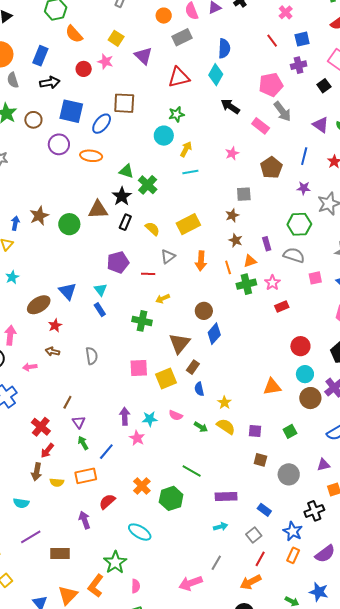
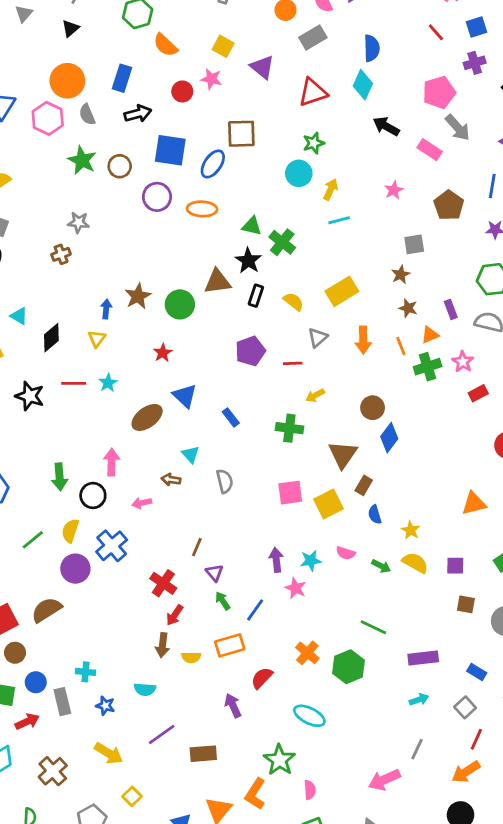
cyan triangle: (100, 290) -> (190, 454), moved
red star: (55, 325) -> (163, 353), moved

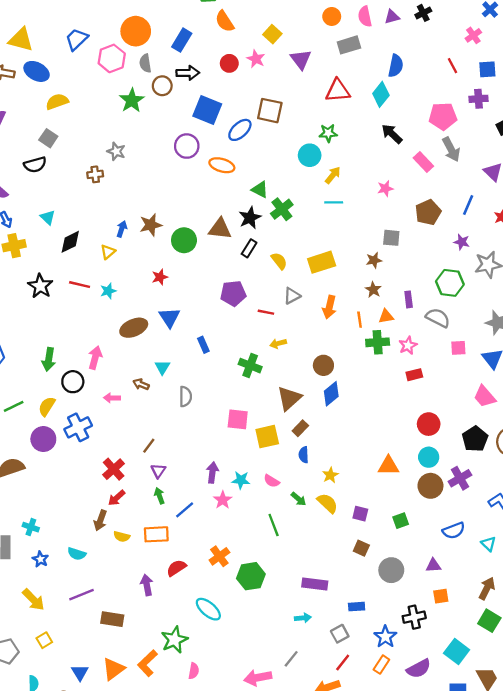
brown circle: (120, 166) -> (162, 86), moved
green line: (373, 627) -> (274, 525), moved, turned 30
blue rectangle: (477, 672) -> (357, 607), turned -49

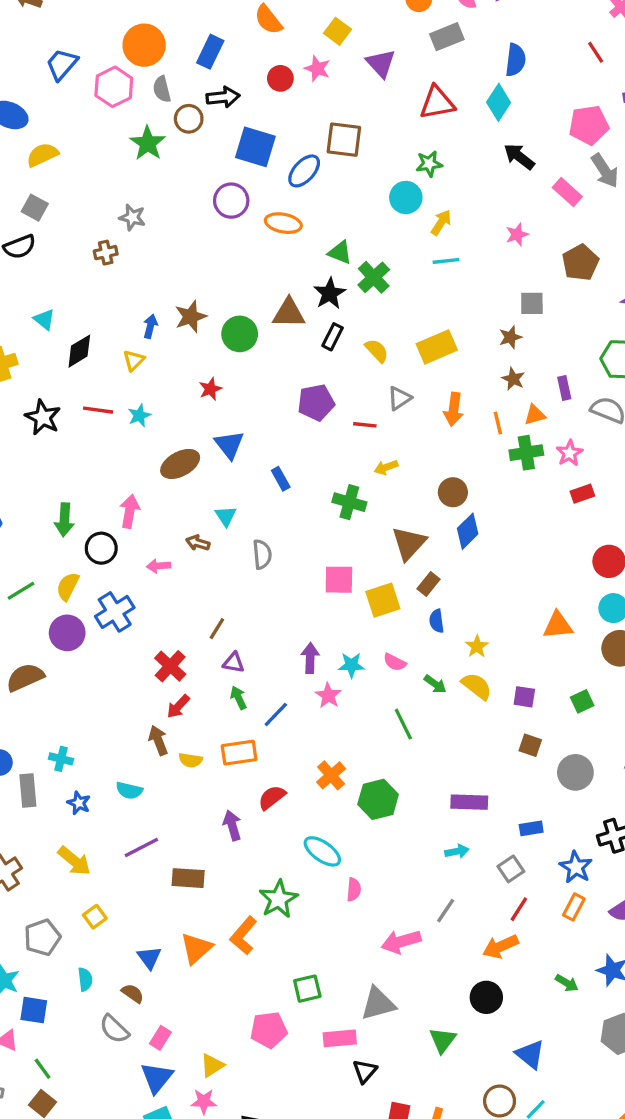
purple triangle: (158, 471) -> (234, 663), turned -49
brown arrow: (100, 520) -> (158, 740), turned 144
pink semicircle: (194, 671) -> (354, 889), moved

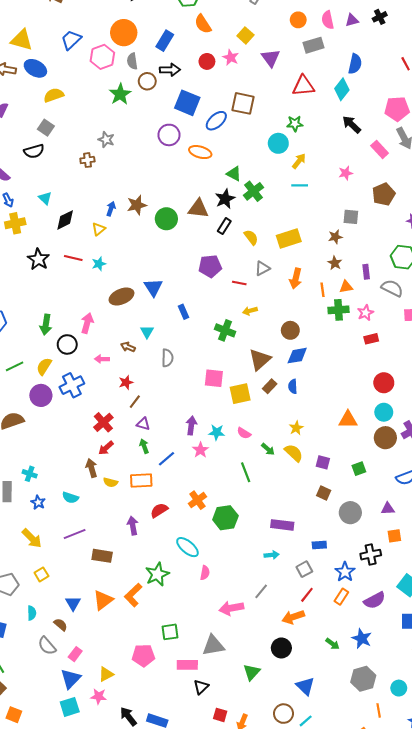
red star: (210, 389) -> (126, 382), moved
blue diamond: (468, 531) -> (297, 356), turned 30
blue semicircle: (437, 621) -> (293, 386), moved

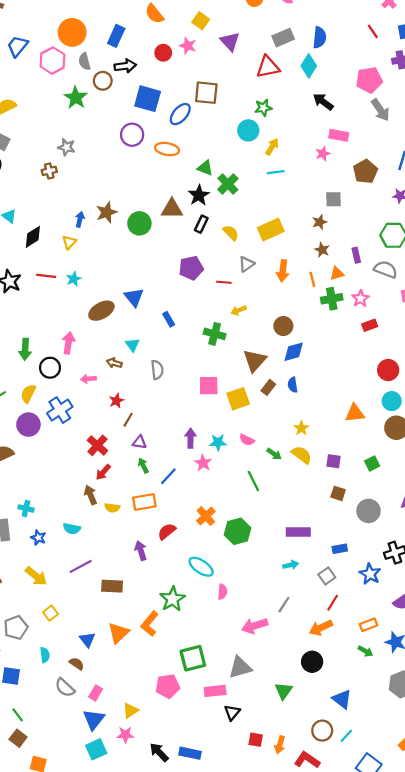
gray rectangle: (313, 45) -> (283, 38), moved
pink rectangle: (380, 149) -> (339, 135), moved, turned -30
orange rectangle: (341, 597) -> (368, 625), moved, turned 42
green square: (170, 632) -> (193, 658), size x1.4

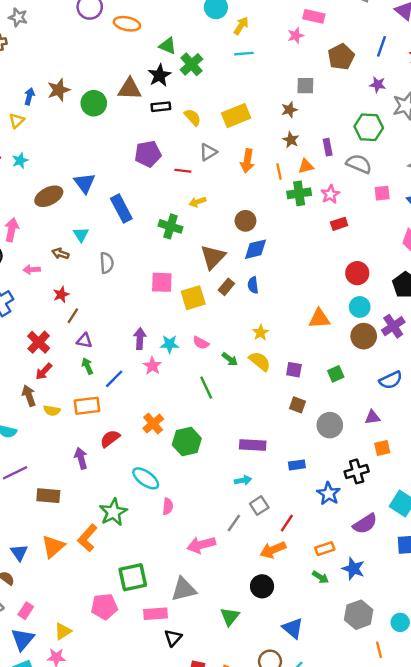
black rectangle: (201, 224) -> (161, 107), turned 56
blue rectangle: (169, 319) -> (121, 209), size x1.6
gray square: (327, 576) -> (259, 506), moved

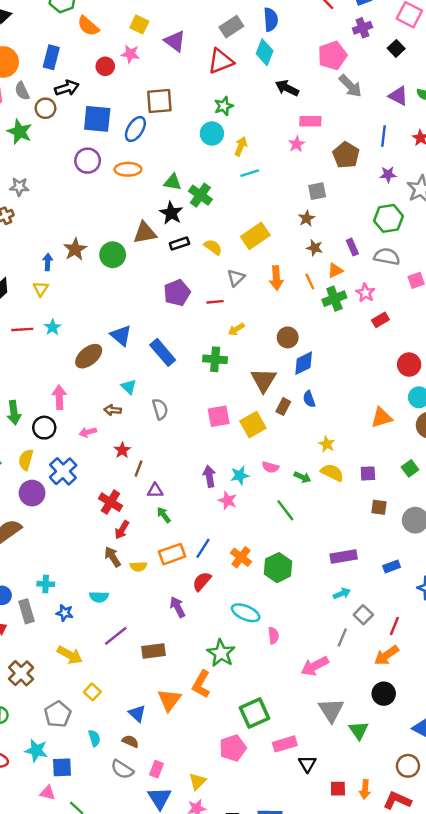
blue line: (114, 379) -> (203, 548), moved
gray triangle: (184, 589) -> (331, 710), moved, turned -36

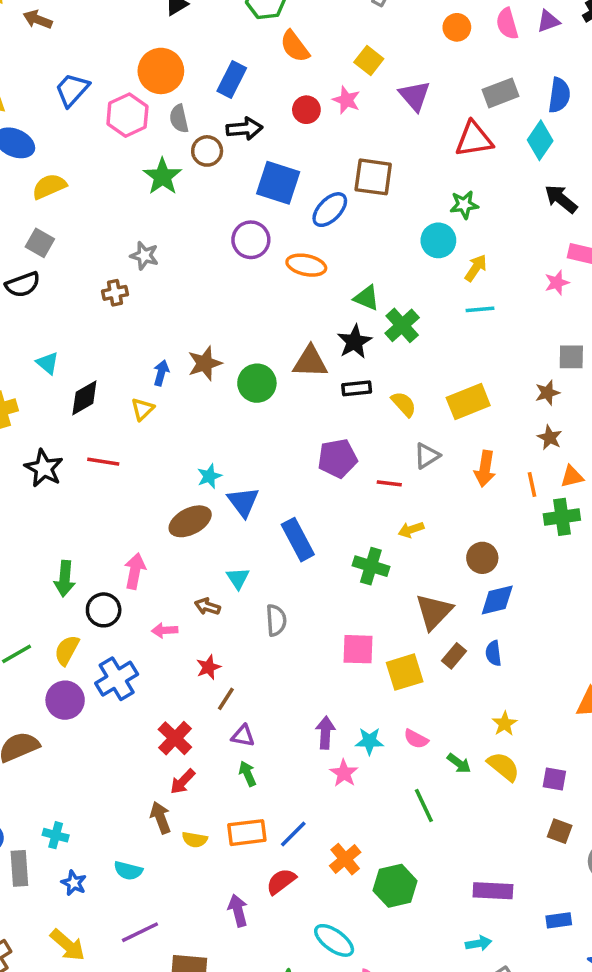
cyan star: (53, 327) -> (209, 476), moved

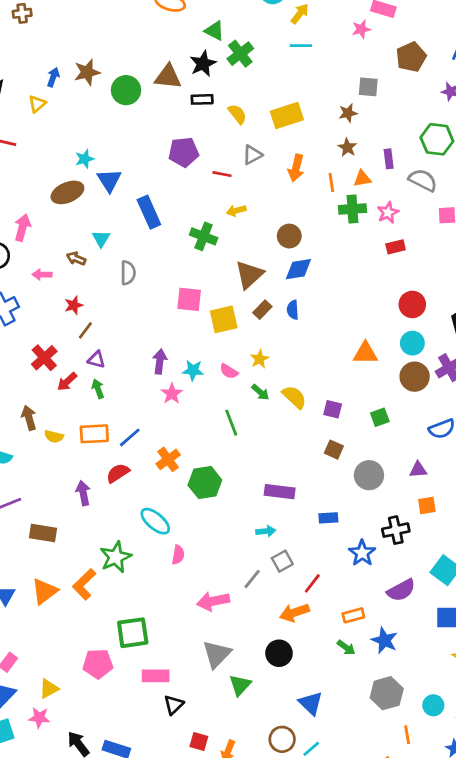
yellow star: (505, 724) -> (260, 359), moved
red arrow: (183, 782) -> (67, 382), moved

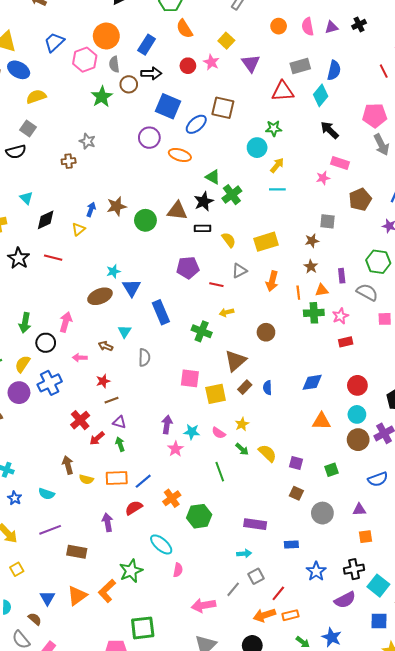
blue diamond: (298, 269) -> (312, 382), moved
brown line: (85, 330) -> (111, 400), turned 32
black cross: (396, 530) -> (354, 569), moved
orange rectangle: (353, 615) -> (290, 615), moved

